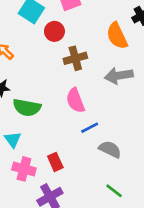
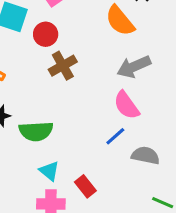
brown cross: (75, 58) -> (63, 66), moved
pink semicircle: (75, 100) -> (126, 105), moved
cyan triangle: (13, 140) -> (49, 171), moved

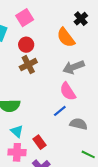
red circle: (46, 34) -> (26, 45), moved

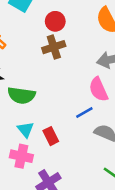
red rectangle: (39, 142) -> (51, 136), moved

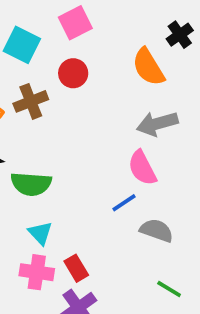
brown cross: (54, 47) -> (31, 101), moved
red rectangle: (51, 136) -> (76, 268), moved

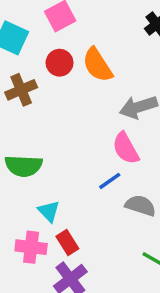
orange semicircle: (148, 67) -> (98, 65), moved
cyan triangle: (40, 233) -> (49, 211), moved

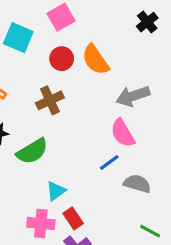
brown cross: (21, 90) -> (50, 100), moved
green semicircle: (24, 166) -> (32, 151), turned -32
cyan triangle: (49, 211) -> (56, 191), turned 40

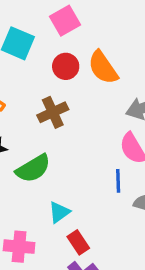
blue line: (109, 163) -> (118, 181), turned -55
pink cross: (41, 223) -> (19, 247), moved

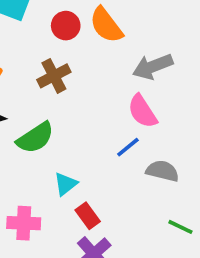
blue line: (118, 181) -> (128, 147), turned 55

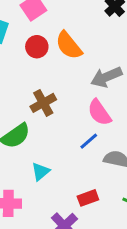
brown cross: (54, 76) -> (43, 103), moved
red rectangle: (88, 216) -> (88, 198), moved, turned -72

